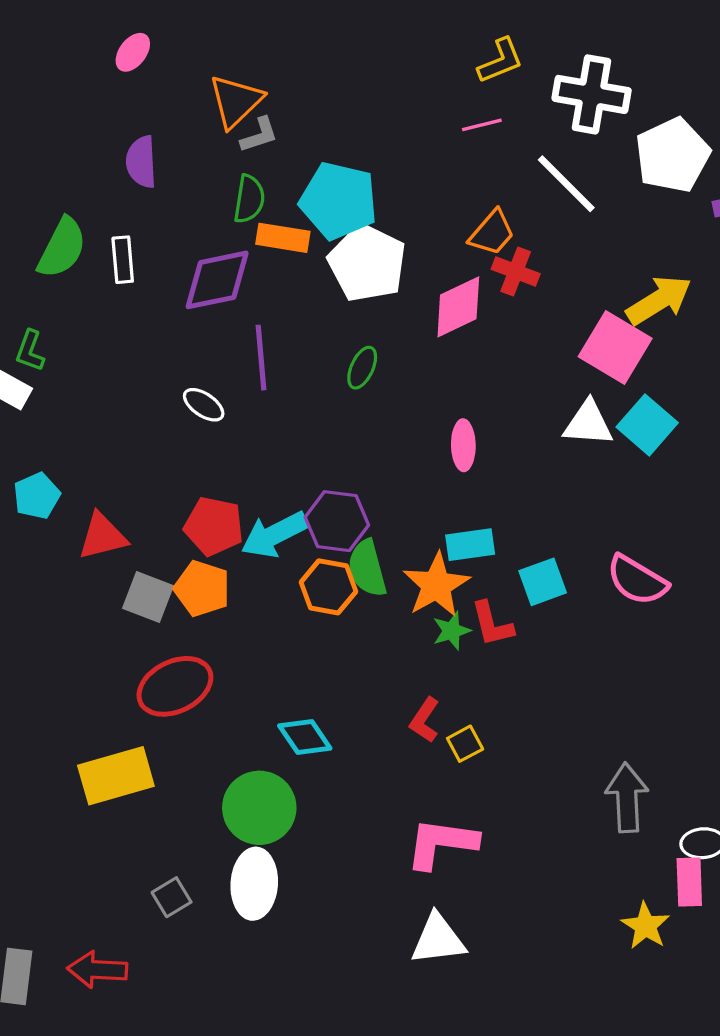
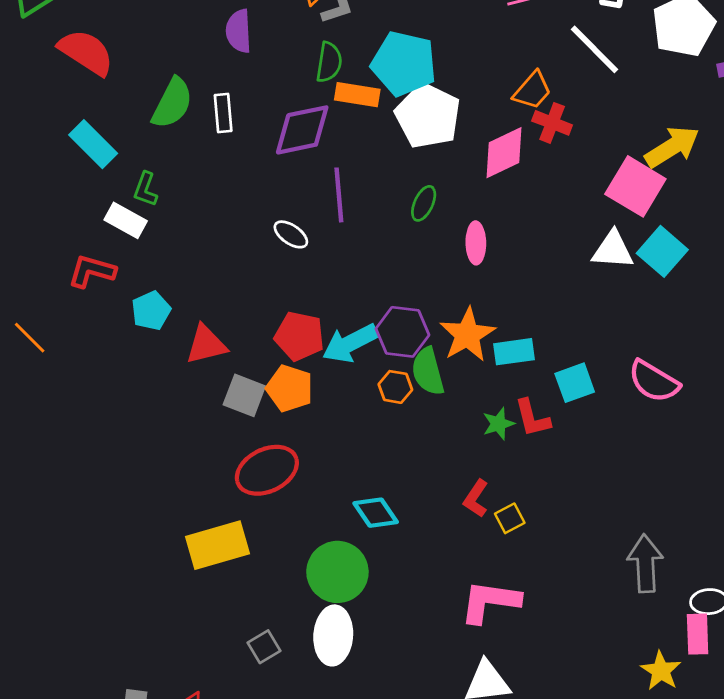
pink ellipse: (463, 445) -> (476, 243), moved
orange star: (436, 585) -> (467, 335), moved
orange hexagon: (328, 587) -> (395, 387), size x0.7

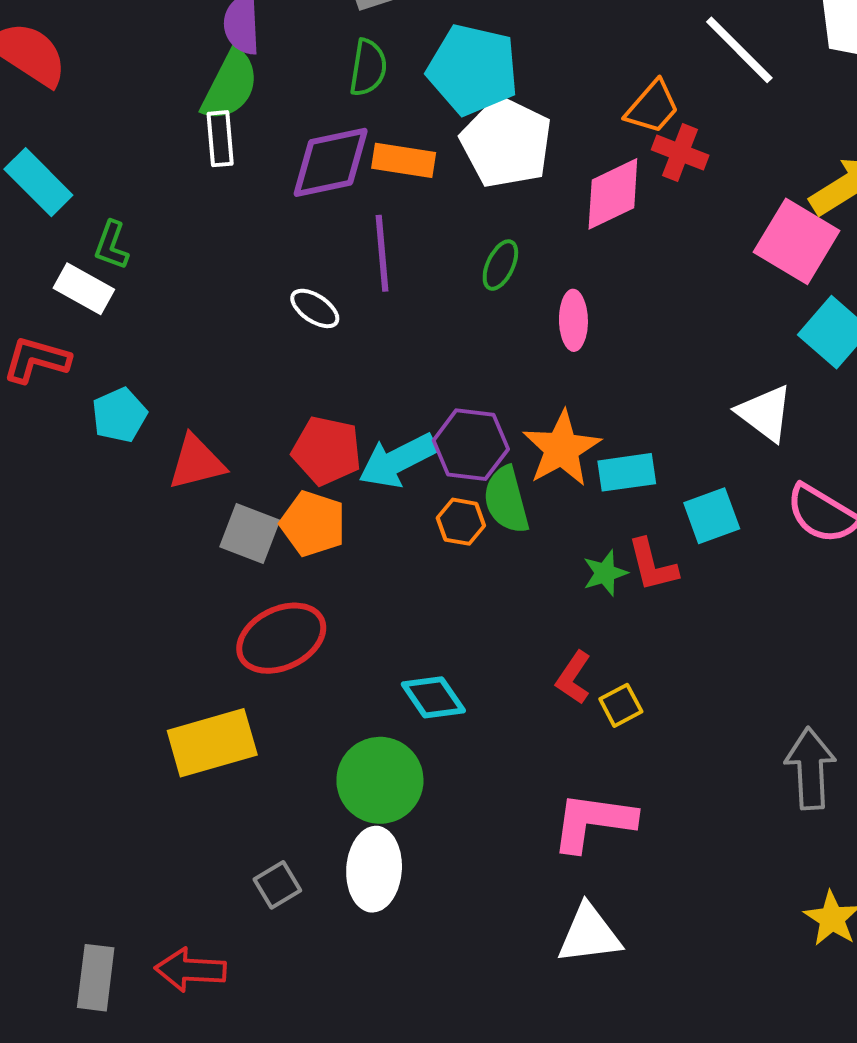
orange rectangle: (357, 95) -> (404, 160), moved
green semicircle: (172, 103) -> (230, 85), moved
white triangle: (613, 250) -> (765, 413), moved, turned 33

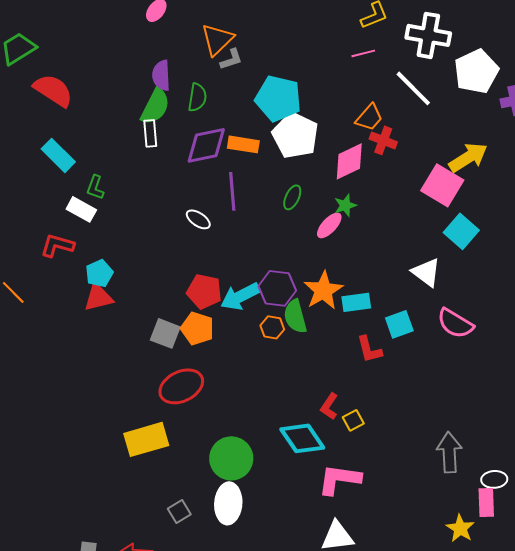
green semicircle: (368, 68) -> (197, 97), moved
pink ellipse: (573, 320) -> (329, 225), turned 44
red triangle: (196, 462) -> (98, 297), moved
green star: (605, 573) -> (345, 205), moved
cyan diamond: (433, 697) -> (302, 438), moved, size x1.4

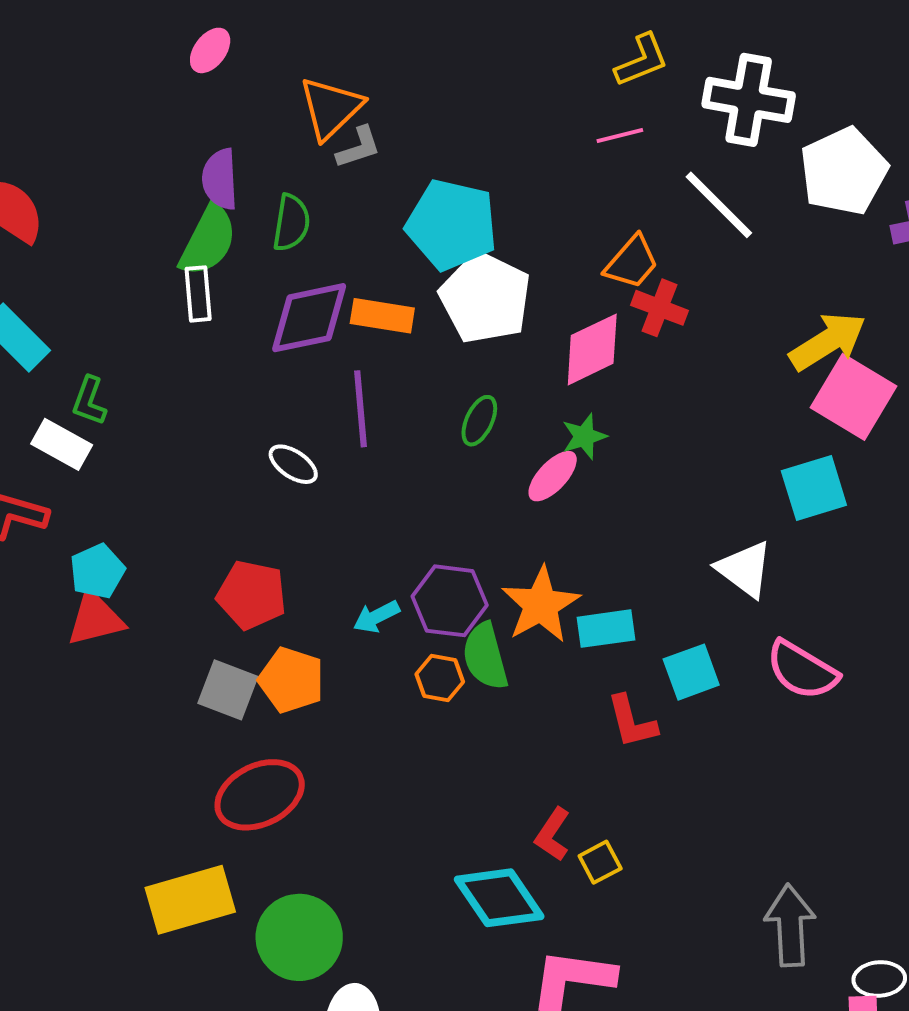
pink square: (442, 185) -> (854, 397), moved
cyan square: (461, 231) -> (814, 488), turned 32
red pentagon: (204, 291) -> (252, 595), moved
cyan arrow: (240, 296) -> (376, 617), size x0.6
green circle: (231, 458) -> (299, 937), moved

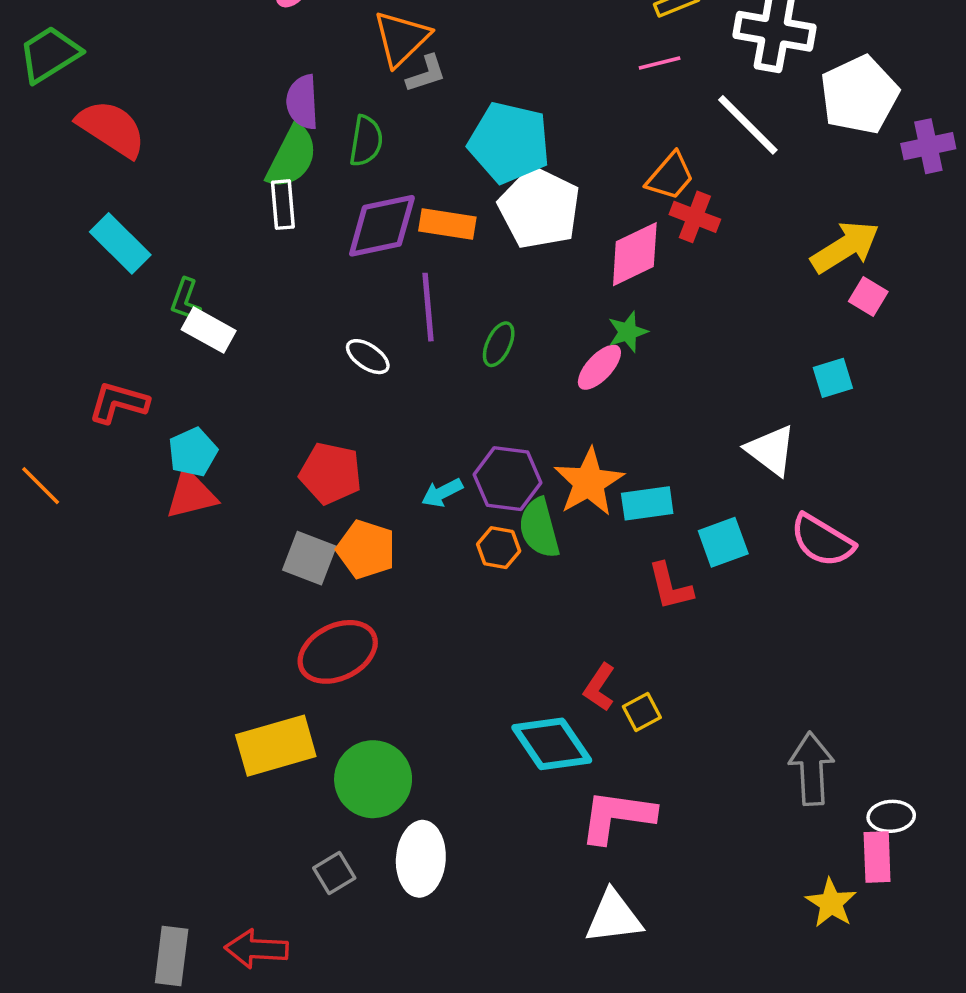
pink square: (854, 397) -> (868, 296), size x0.5
green ellipse: (479, 421) -> (499, 344), moved
white rectangle: (62, 444) -> (209, 330), moved
cyan square: (814, 488) -> (833, 378), size x0.7

